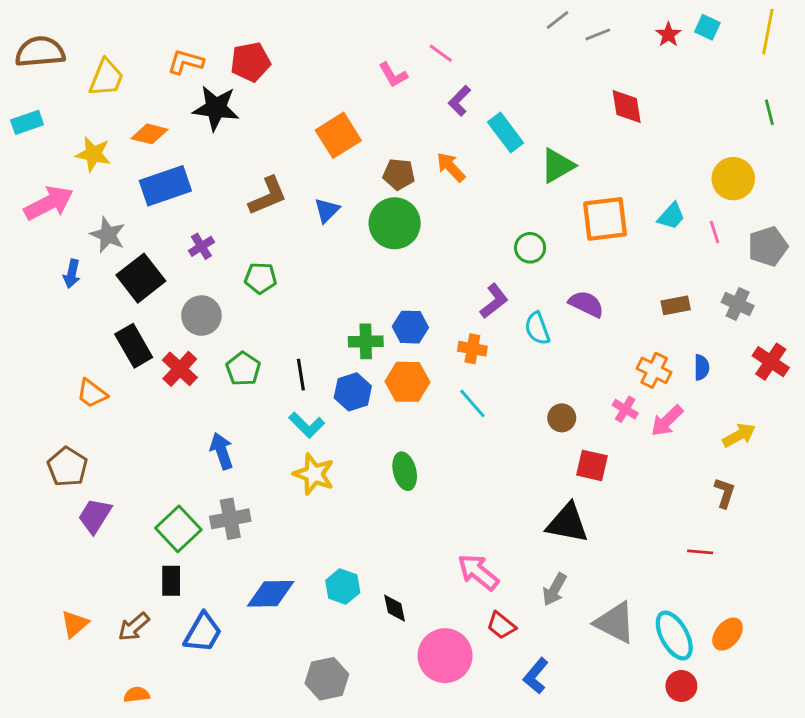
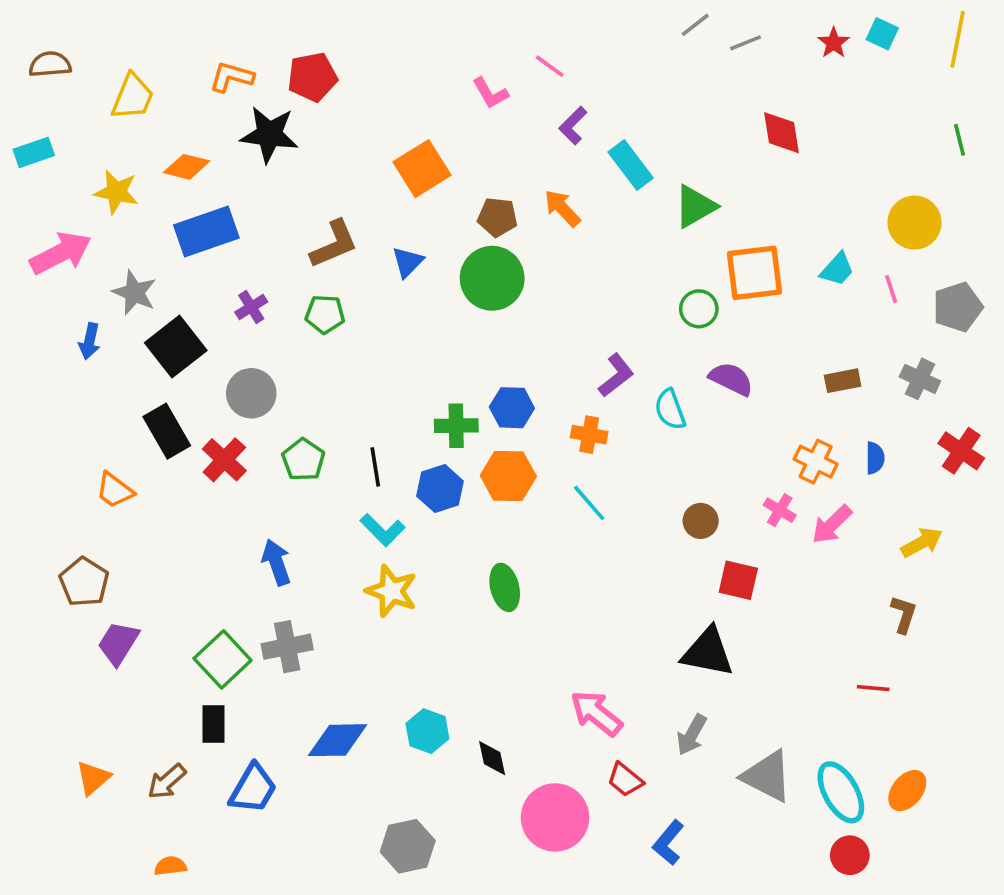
brown semicircle: (40, 52) -> (50, 64), size x0.7
green circle: (530, 248) -> (699, 309), moved
green pentagon: (261, 278) -> (325, 314), moved

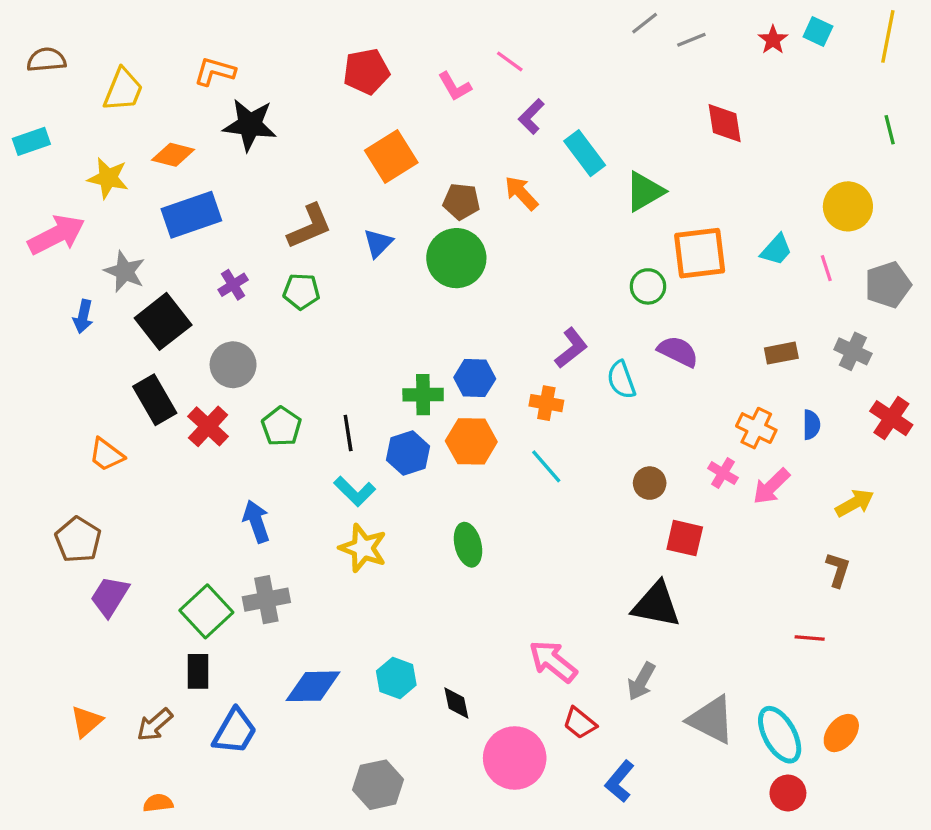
red pentagon: (312, 77) -> (366, 71), moved

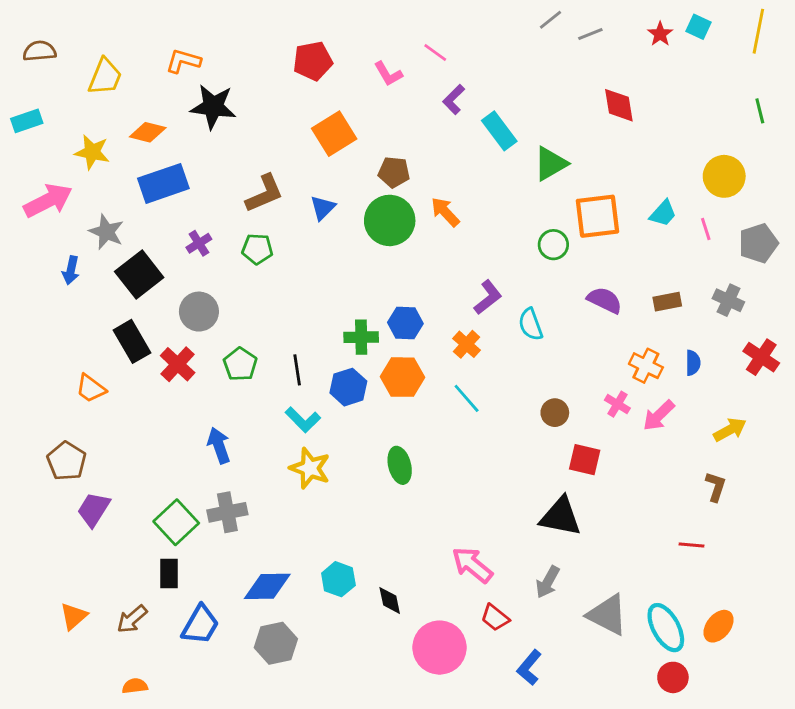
orange arrow: (521, 193) -> (445, 212), moved
purple semicircle: (678, 351) -> (605, 300), moved
orange cross: (546, 403) -> (467, 344), turned 32
gray hexagon: (378, 785) -> (276, 643), moved

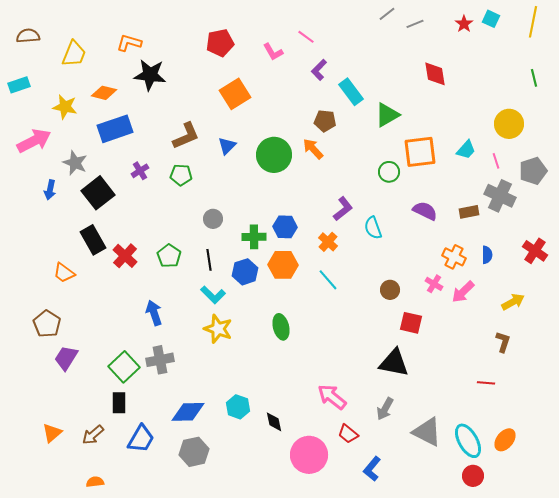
brown pentagon: (394, 172) -> (325, 121), moved
gray cross: (728, 300) -> (500, 196), moved, size x1.4
gray circle: (199, 312) -> (213, 219), moved, size x0.7

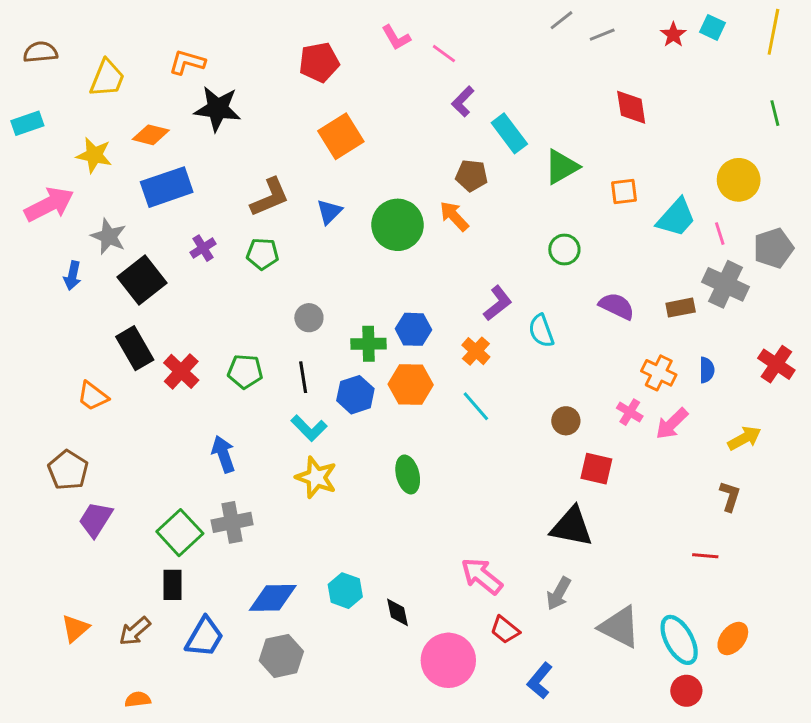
pink L-shape: (273, 52) -> (396, 38), moved
cyan trapezoid: (466, 150) -> (676, 218), size x1.4
orange square: (420, 152) -> (624, 191), moved, size x0.6
green pentagon: (169, 256) -> (245, 371), turned -30

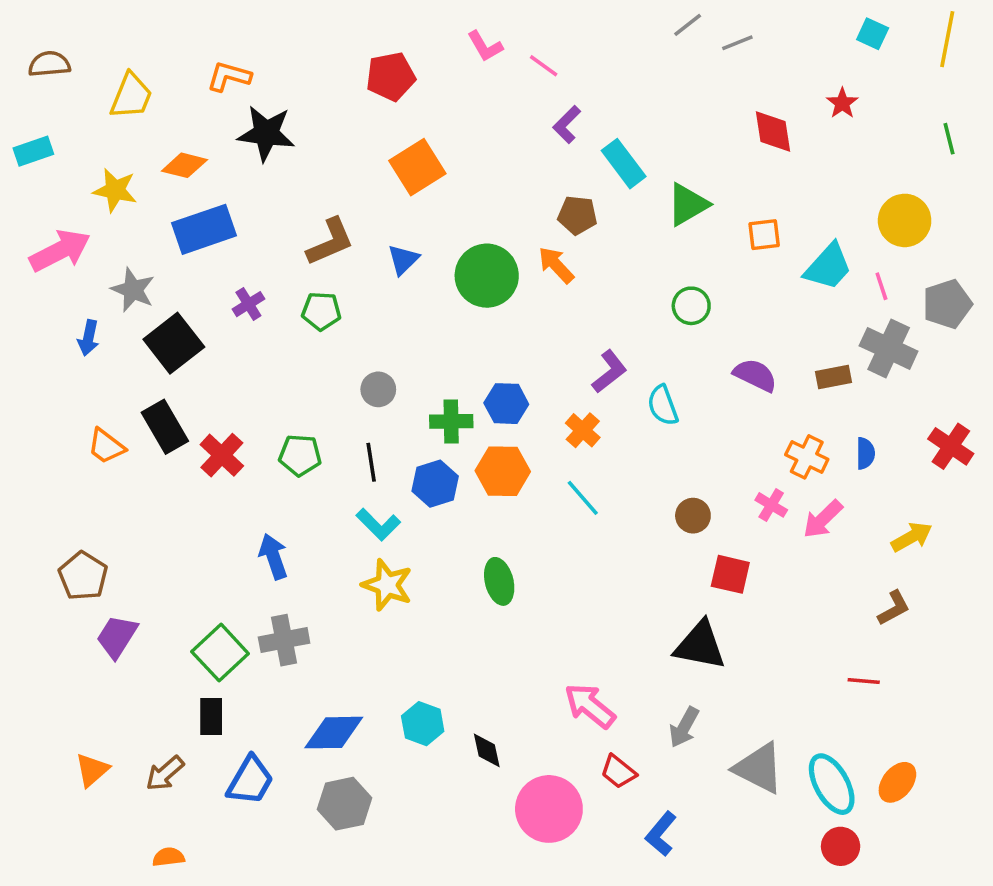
red star: (673, 35) -> (842, 103), moved
orange trapezoid: (93, 396) -> (106, 446), moved
brown L-shape: (730, 496) -> (894, 608), turned 44

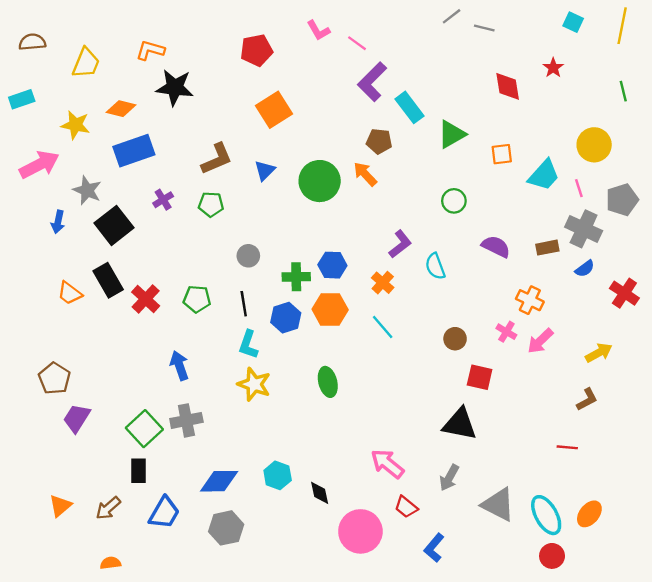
gray line: (737, 43) -> (484, 28), turned 36
purple L-shape: (567, 124) -> (372, 82), size x1.6
blue semicircle: (865, 453) -> (585, 269), moved, turned 54
cyan L-shape: (378, 525) -> (248, 345), turned 64

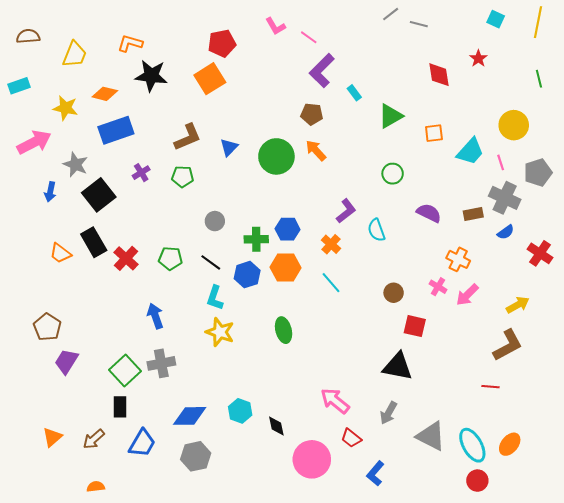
cyan rectangle: (410, 107) -> (354, 93), size x0.6
orange square: (274, 110) -> (210, 79), moved
brown pentagon: (379, 141) -> (312, 114), moved
black line: (244, 304) -> (211, 262), turned -45
brown L-shape: (587, 399) -> (508, 345), size x1.6

